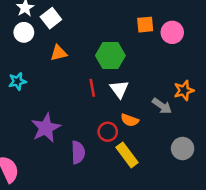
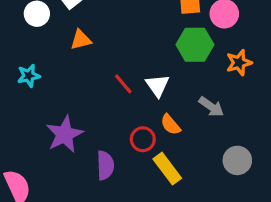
green hexagon: (110, 56) -> (195, 45), moved
red line: (92, 88) -> (123, 84), turned -30
orange star: (184, 90) -> (239, 63), moved
orange semicircle: (130, 120) -> (170, 125), turned 30

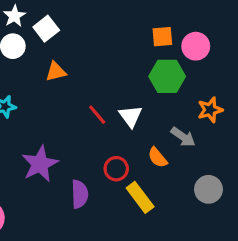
orange star: (239, 63) -> (210, 110), moved
orange semicircle: (170, 125) -> (158, 158), moved

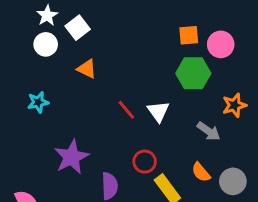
orange triangle: (56, 72) -> (87, 69), turned 40
orange semicircle: (158, 158) -> (201, 172), moved

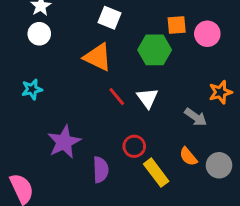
white square: (78, 28) -> (109, 18), moved, turned -30
orange triangle: (87, 69) -> (98, 57), moved, size x1.5
green hexagon: (193, 73) -> (155, 50), moved

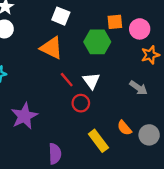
orange star: (220, 92) -> (150, 55), moved
gray arrow: (196, 117) -> (138, 88), moved
red circle: (134, 146) -> (81, 103), moved
purple semicircle: (101, 170) -> (55, 154), moved

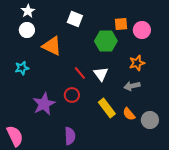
orange triangle: (51, 48) -> (52, 46), moved
orange star: (150, 55) -> (137, 63), moved
gray arrow: (138, 88) -> (132, 86), moved, turned 133
red circle: (81, 103) -> (72, 95), moved
yellow rectangle: (98, 141) -> (107, 108), moved

